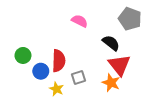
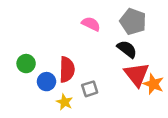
gray pentagon: (130, 19) -> (133, 21), moved
orange star: (111, 83) -> (153, 84), moved

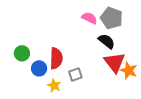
pink semicircle: (91, 24) -> (89, 18), moved

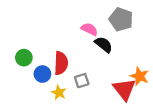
pink semicircle: (89, 18) -> (89, 29), moved
black semicircle: (107, 41) -> (104, 45), moved
red triangle: (115, 62) -> (124, 89), moved

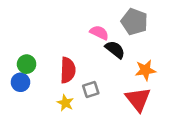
blue circle: (42, 74) -> (20, 82), moved
orange star: (140, 76) -> (145, 70), moved, turned -30

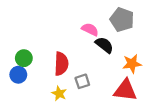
red triangle: (138, 99) -> (125, 90), turned -45

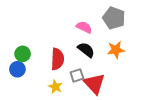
black semicircle: (104, 45) -> (86, 50), moved
orange star: (132, 64) -> (116, 50), moved
red triangle: (125, 90) -> (94, 84), moved, turned 40

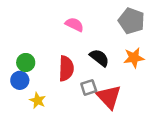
pink semicircle: (84, 27) -> (74, 24), moved
yellow star: (55, 87) -> (38, 101), moved

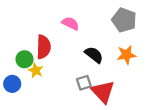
red semicircle: (66, 68) -> (44, 47), moved
blue circle: (20, 80) -> (12, 84), moved
yellow star: (38, 101) -> (36, 70), moved

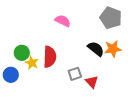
red semicircle: (44, 47) -> (50, 57), moved
black semicircle: (94, 55) -> (96, 49), moved
red triangle: (103, 92) -> (92, 82), size x0.6

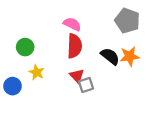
green circle: (22, 53) -> (25, 47), moved
red semicircle: (50, 57) -> (75, 46), moved
red triangle: (92, 82) -> (77, 76), moved

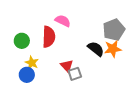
gray pentagon: (127, 21) -> (114, 30), moved, turned 30
red semicircle: (75, 46) -> (49, 37), moved
blue circle: (13, 86) -> (27, 75), moved

